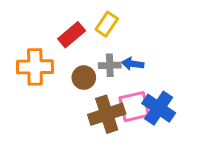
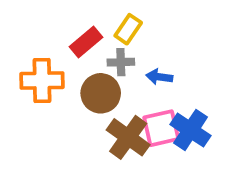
gray cross: (110, 65) -> (121, 62), moved
brown circle: (84, 78) -> (101, 93), size x1.4
brown cross: (107, 114) -> (128, 137), turned -36

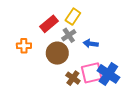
gray cross: (121, 62) -> (69, 35), turned -32
orange cross: (42, 80) -> (24, 46), size x0.6
brown cross: (128, 137) -> (73, 78), size x0.6

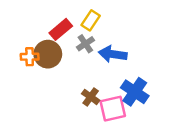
blue arrow: (91, 44) -> (113, 54), size x1.5
brown circle: (57, 53) -> (48, 54), moved
pink square: (92, 73) -> (113, 109), moved

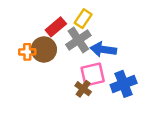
gray cross: (85, 44) -> (78, 40), size x1.5
blue cross: (135, 92) -> (124, 84), turned 35
pink square: (113, 109) -> (93, 74), moved

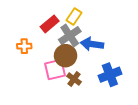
brown circle: (44, 49) -> (66, 56), moved
pink square: (93, 74) -> (55, 69), moved

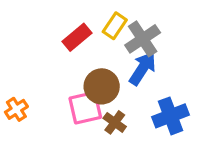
gray cross: (70, 36) -> (143, 39), moved
blue arrow: (92, 44) -> (143, 68), turned 115
orange cross: (24, 46) -> (16, 109), moved, turned -32

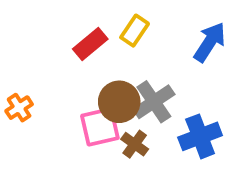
gray cross: (143, 39) -> (154, 102), moved
blue arrow: (143, 68) -> (210, 42), moved
orange cross: (16, 109) -> (19, 108), moved

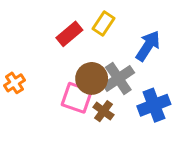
blue arrow: (210, 42) -> (148, 46), moved
pink square: (100, 127) -> (77, 98), turned 32

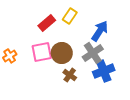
gray cross: (118, 78) -> (93, 53), moved
pink square: (77, 98) -> (42, 52), moved, turned -30

